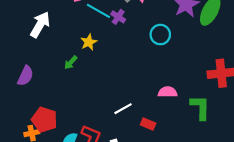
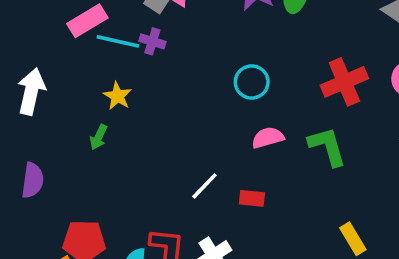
cyan circle: (160, 35) -> (252, 82), moved

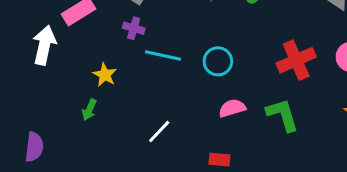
cyan line: (118, 41) -> (163, 55), moved
white arrow: (31, 91) -> (44, 45), moved
white line: (204, 186) -> (159, 132), moved

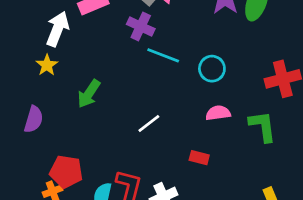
purple cross: (134, 28) -> (141, 27), size x1.4
yellow star: (105, 75) -> (47, 65), moved
green arrow: (89, 110) -> (89, 94), size x1.5

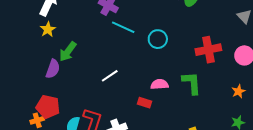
yellow star: (47, 65) -> (48, 29), moved
pink semicircle: (218, 113) -> (159, 84), moved
purple semicircle: (34, 119) -> (53, 69), moved

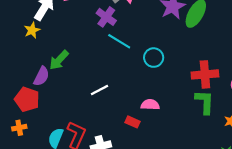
yellow star: (48, 29) -> (32, 30), moved
green L-shape: (192, 83) -> (205, 102), moved
red pentagon: (48, 107) -> (27, 99), moved

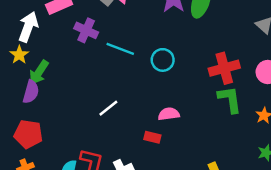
purple cross: (106, 17) -> (86, 30), moved
green arrow: (59, 60) -> (39, 72), moved
purple semicircle: (41, 76) -> (31, 92), moved

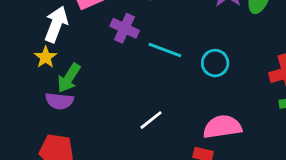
purple semicircle: (31, 92) -> (59, 101), turned 80
pink semicircle: (169, 114) -> (222, 127), size x1.5

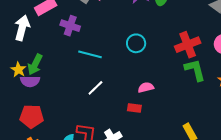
cyan line: (165, 50) -> (90, 54), moved
yellow star: (46, 57) -> (18, 70), moved
pink semicircle: (222, 127) -> (146, 87), size x0.6

